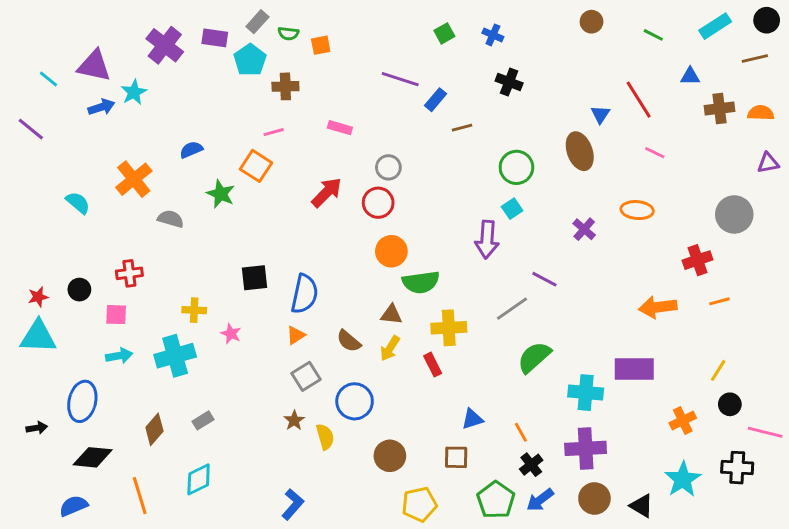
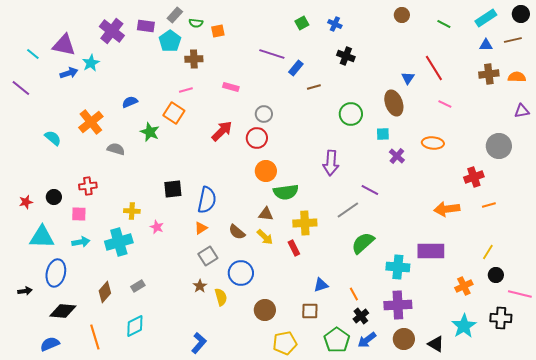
blue triangle: (690, 76) -> (486, 45), moved
cyan square: (512, 209) -> (383, 134), moved, turned 32
cyan triangle: (38, 337) -> (42, 237), moved
yellow arrow: (390, 348) -> (265, 237), turned -78

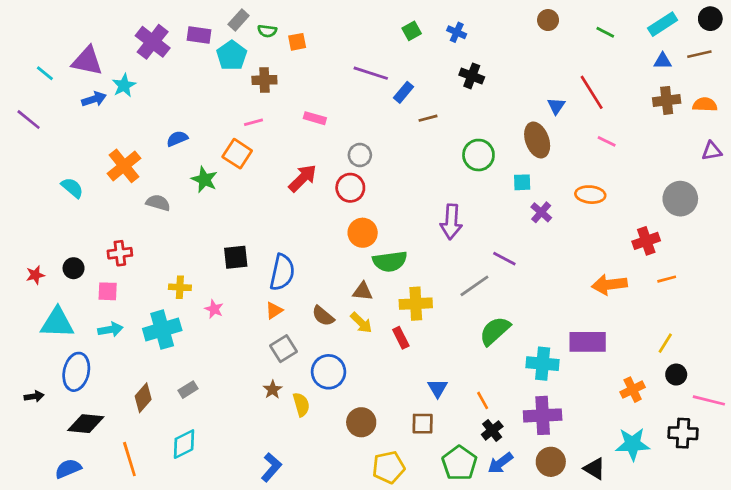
blue triangle: (321, 285) -> (438, 388), turned -42
cyan star: (464, 326) -> (633, 444), turned 30

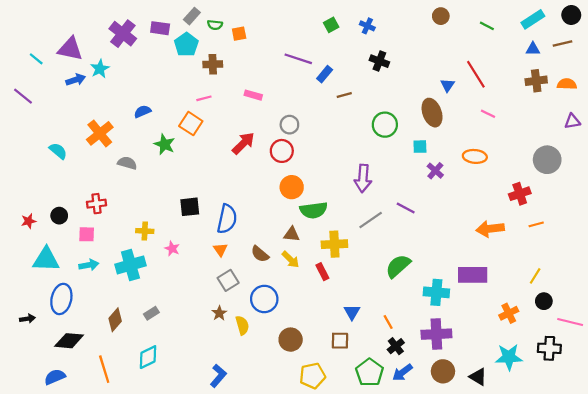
gray line: (474, 286) -> (371, 220), moved
orange triangle: (274, 310) -> (220, 250), turned -32

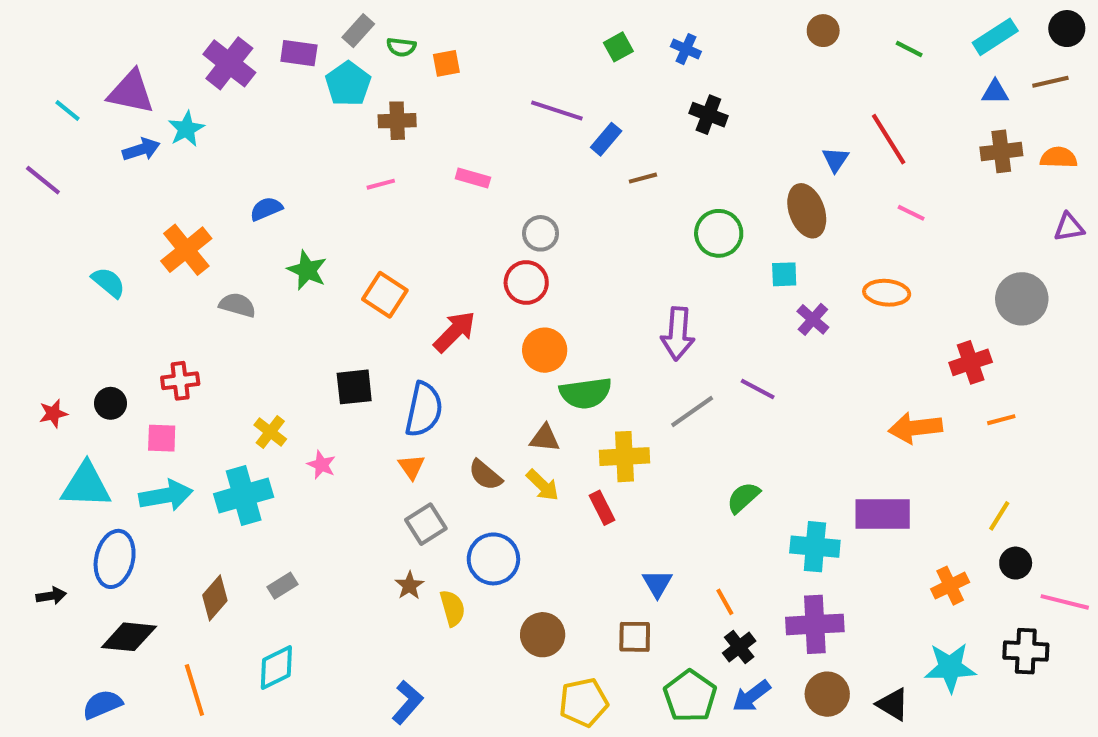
orange square: (191, 124) -> (385, 295), moved
red arrow: (243, 143) -> (455, 332), moved
yellow cross: (145, 231) -> (270, 432), turned 35
cyan arrow: (89, 265) -> (166, 495), size x1.4
green semicircle: (398, 266) -> (743, 498), size x0.7

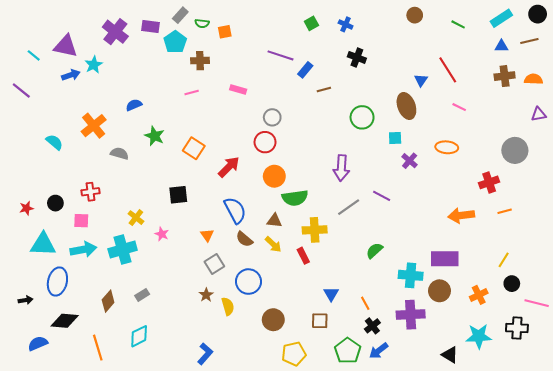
blue semicircle: (424, 409) -> (235, 210), moved, turned -40
brown circle: (827, 694) -> (440, 291), moved
blue semicircle: (102, 704) -> (38, 343), moved

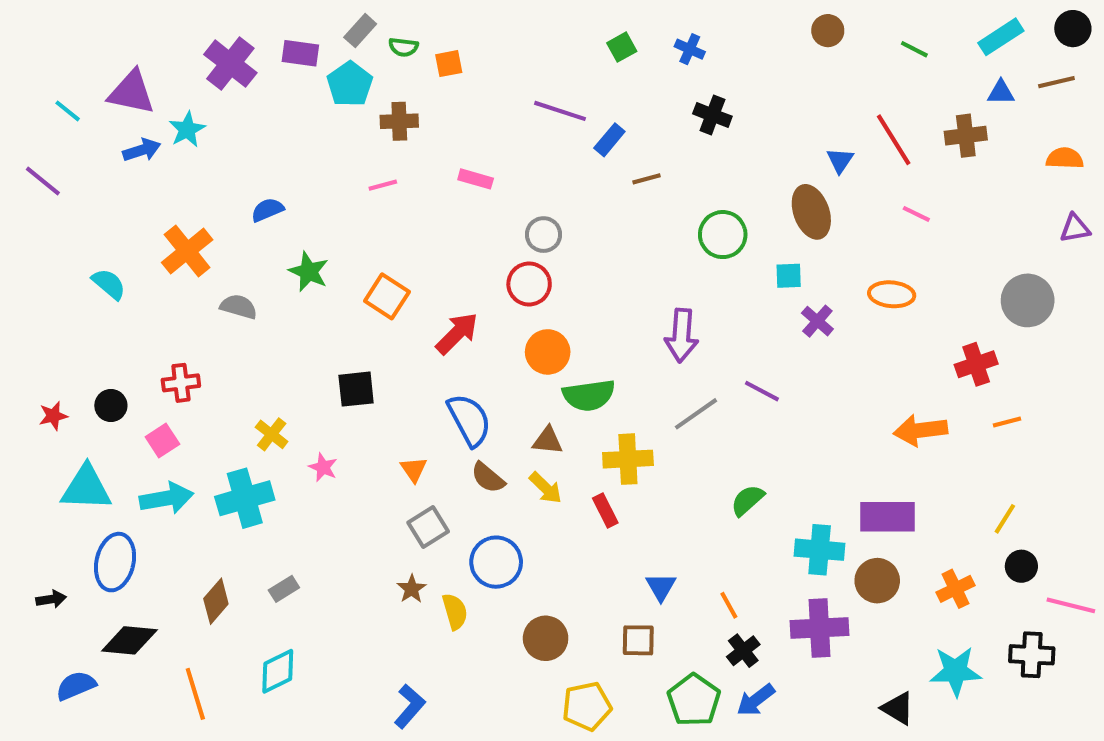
brown cross: (505, 76) -> (966, 136), moved
pink square: (81, 221) -> (162, 441), turned -35

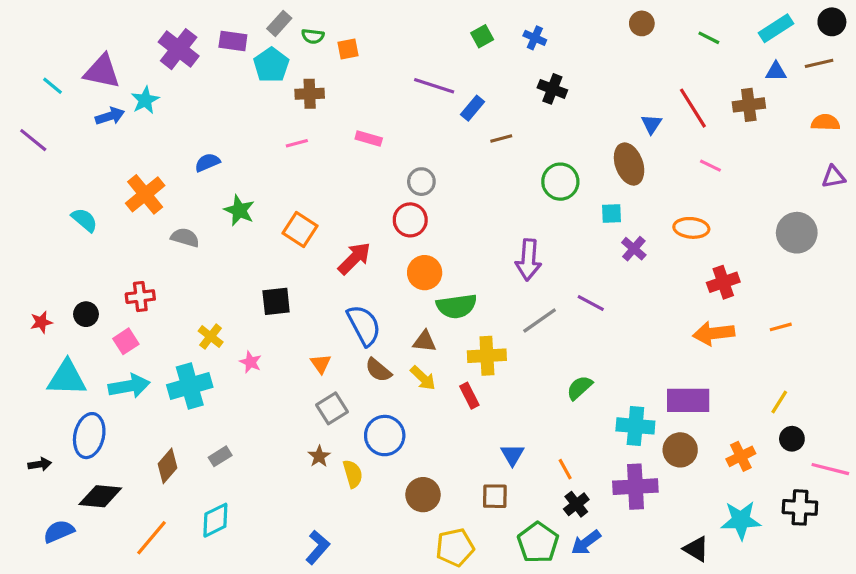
red cross: (976, 364) -> (723, 282), moved
orange line: (195, 694) -> (151, 538), turned 57

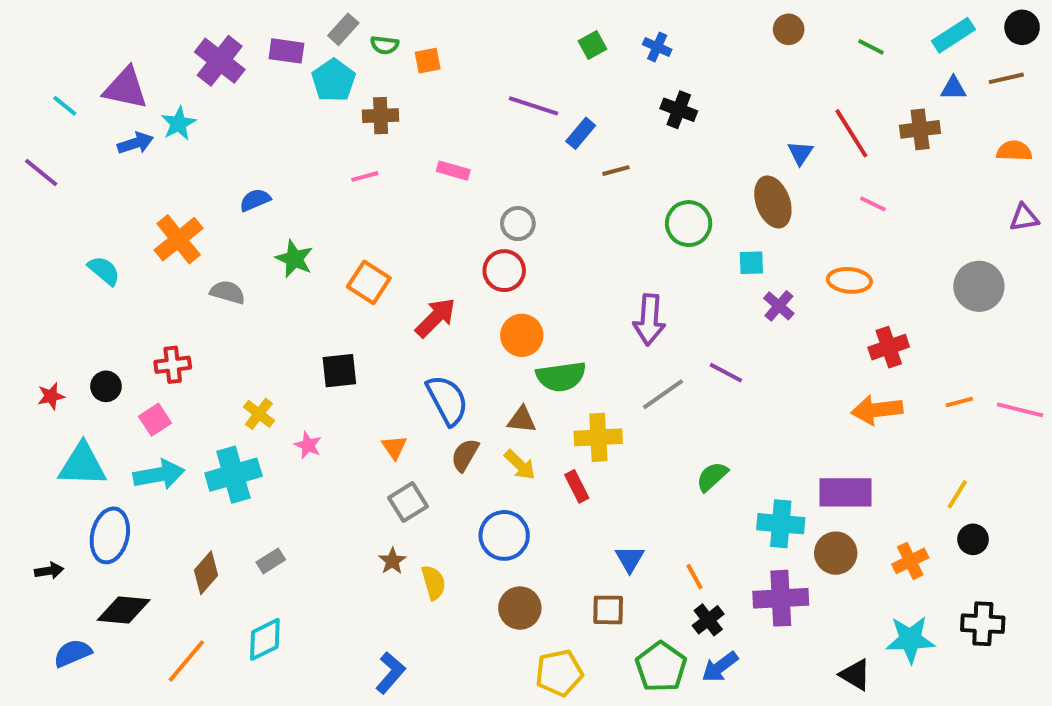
brown semicircle: (378, 370) -> (465, 455), turned 80
blue circle: (385, 436) -> (504, 535), moved
pink line: (830, 469) -> (1020, 410), moved

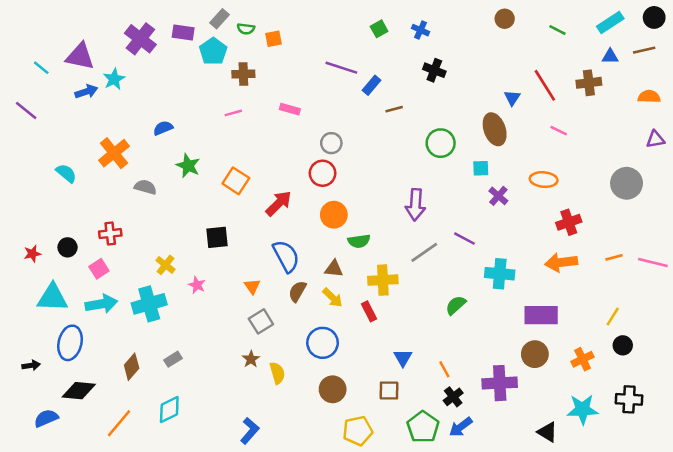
green semicircle: (561, 377) -> (359, 241), size x0.7
cyan cross: (781, 524) -> (500, 274), moved

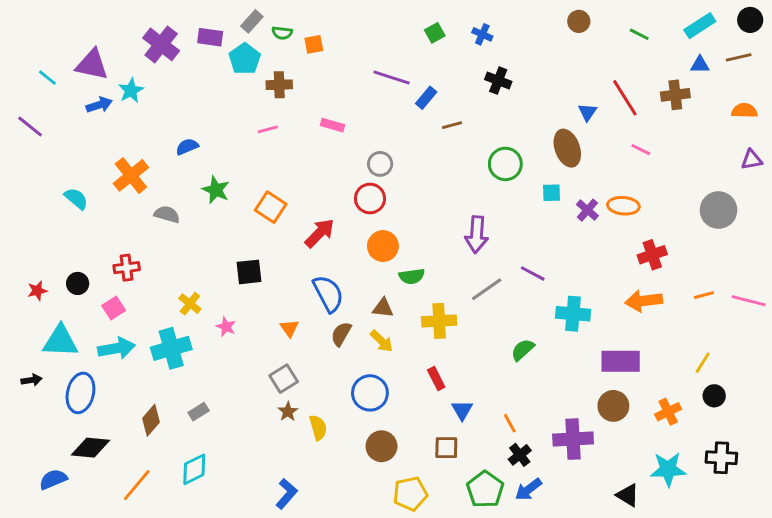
purple cross: (498, 196) -> (587, 210), moved
red rectangle: (369, 311) -> (436, 379), moved
gray square: (261, 321) -> (284, 379), moved
black arrow: (31, 365) -> (32, 380), moved

